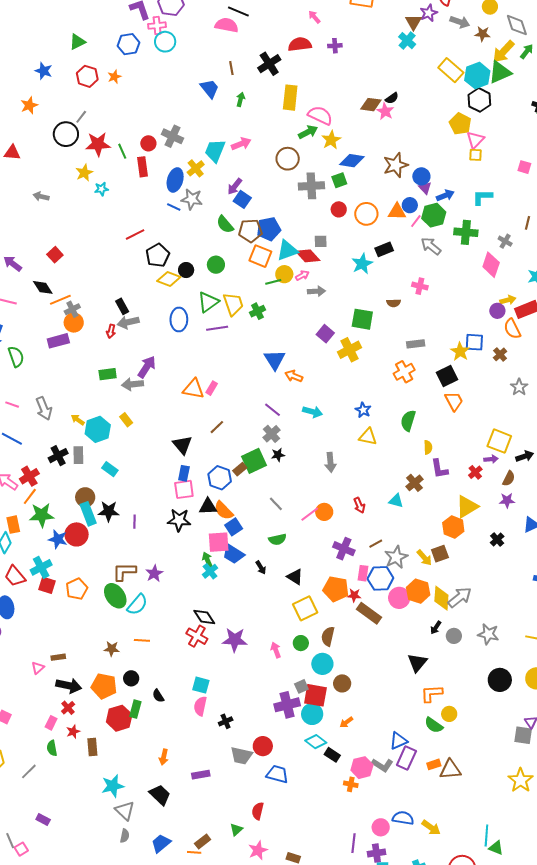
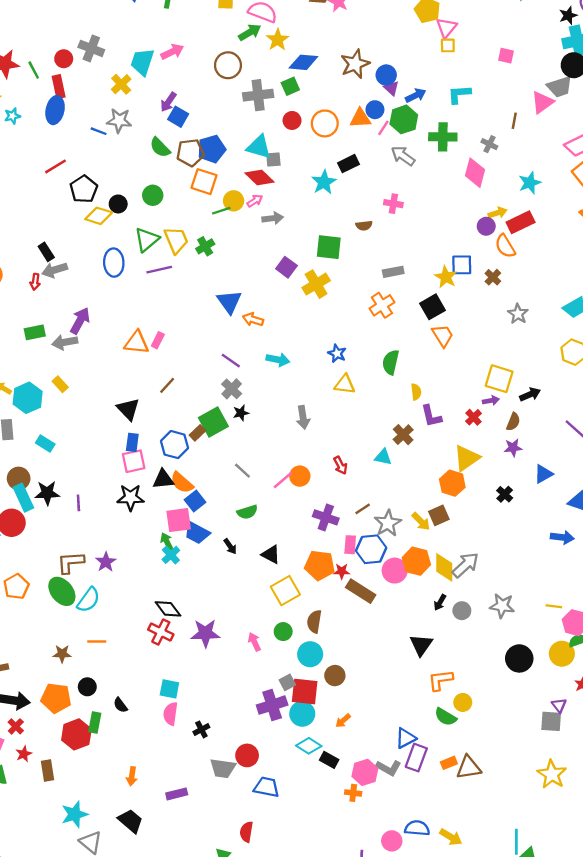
blue ellipse: (175, 180) -> (55, 110), moved
cyan triangle: (287, 250) -> (259, 147), moved, turned 40

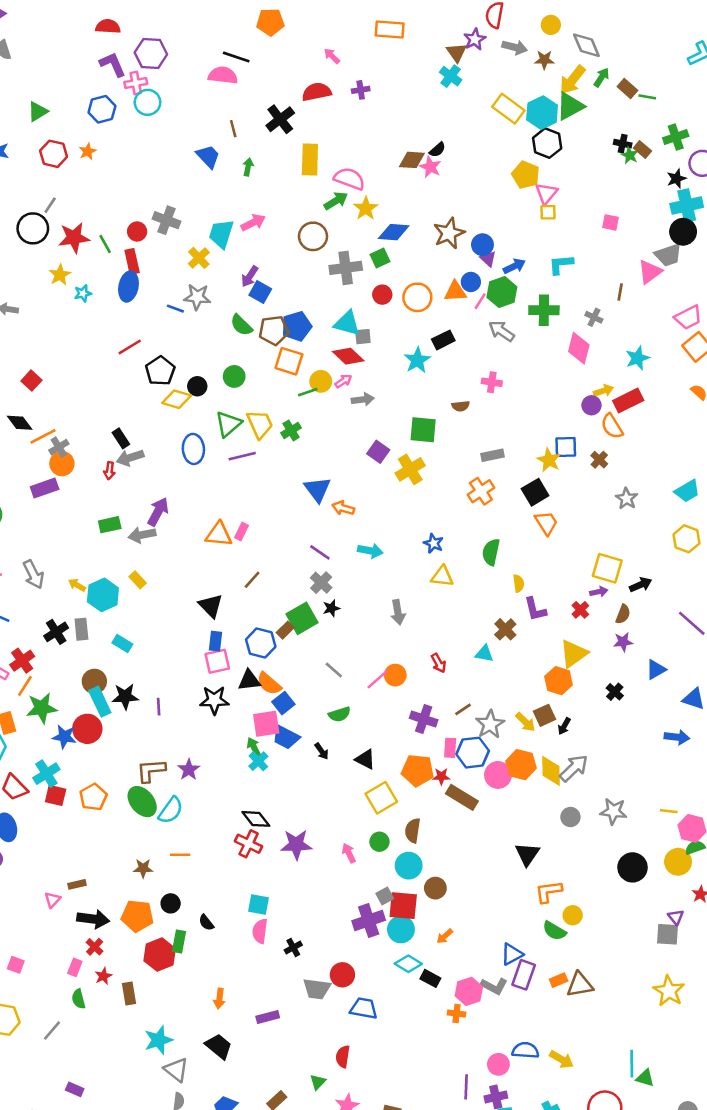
black arrow: (440, 602) -> (564, 726), moved

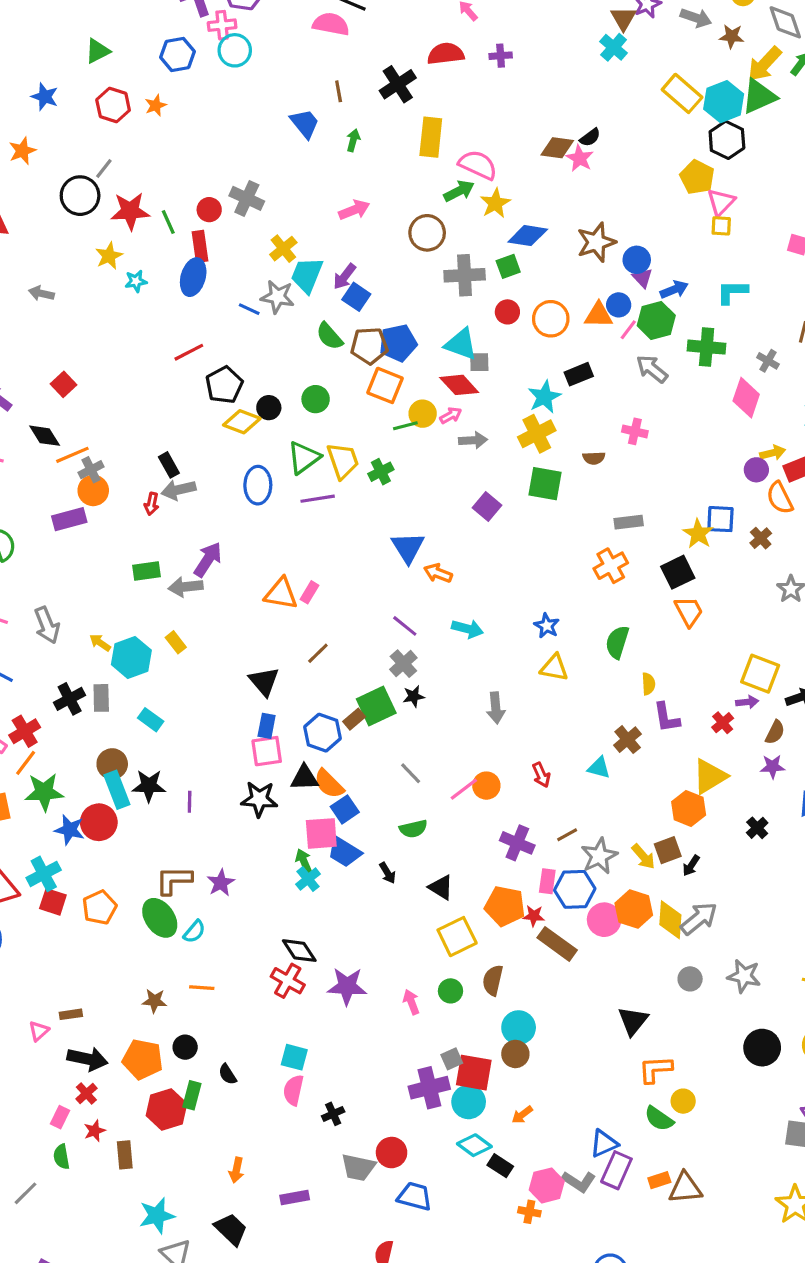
cyan trapezoid: (221, 234) -> (307, 275), moved
yellow cross: (410, 469) -> (537, 434), moved
cyan semicircle: (171, 810) -> (194, 932), size x0.7
cyan circle: (409, 866) -> (519, 1028), moved

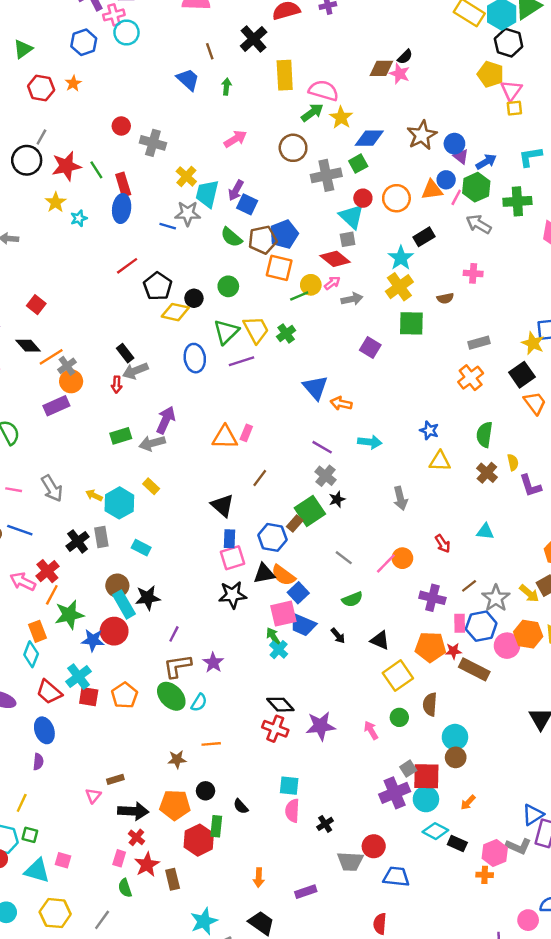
red circle: (209, 210) -> (121, 126), moved
cyan triangle: (461, 344) -> (352, 216), moved, turned 32
brown cross: (628, 740) -> (487, 473), moved
purple line: (190, 802) -> (174, 634), moved, turned 35
red star: (95, 1131) -> (147, 865), size x1.5

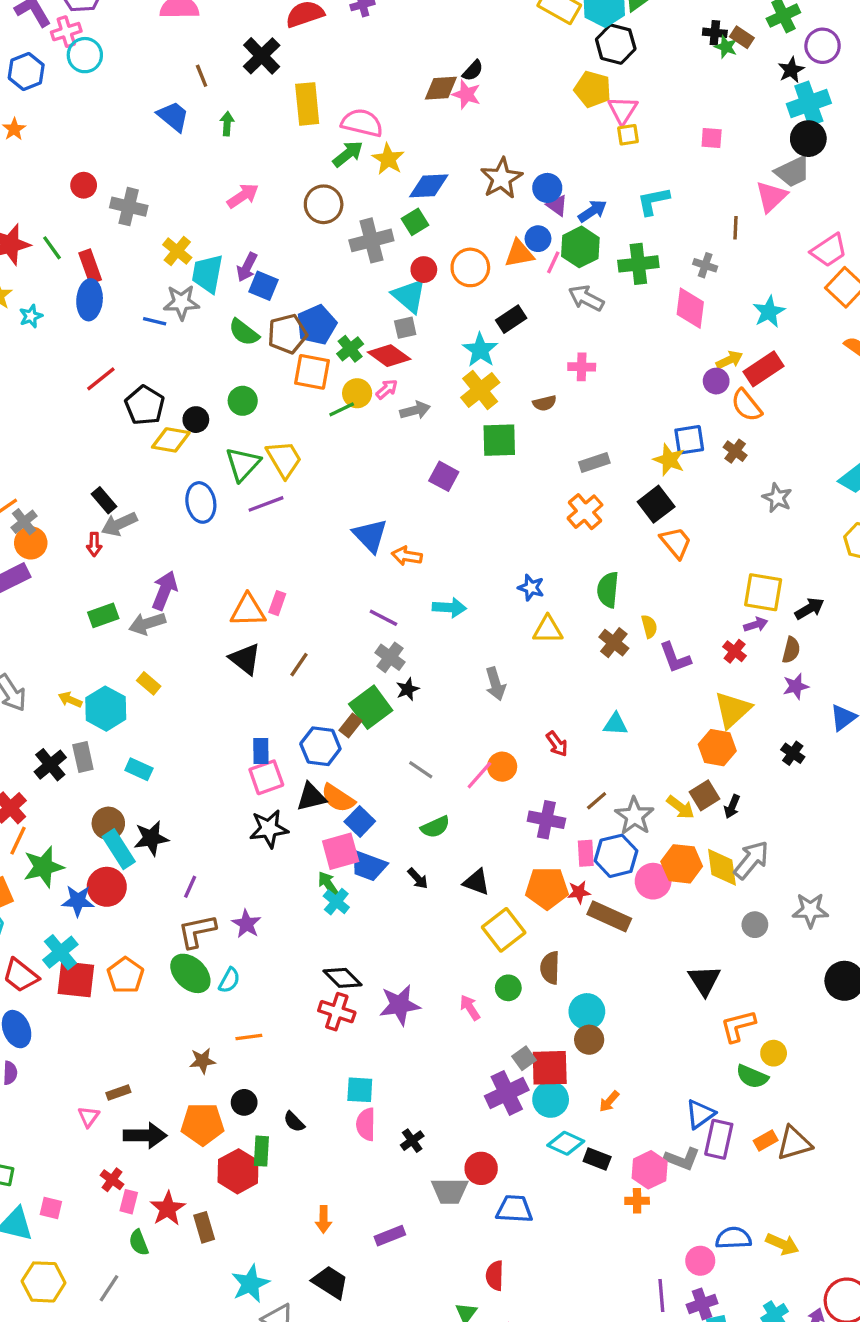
green cross: (286, 333) -> (350, 349), moved
black triangle: (222, 505) -> (245, 659), moved
red square: (89, 697) -> (76, 979), size x1.4
red cross: (136, 837) -> (112, 1180), moved

